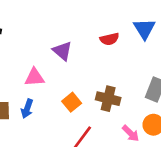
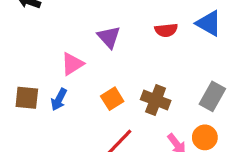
blue triangle: (144, 29) -> (209, 23), turned -35
pink triangle: (35, 77) -> (72, 64), turned -35

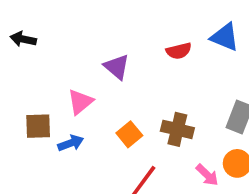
brown square: (27, 98) -> (38, 126), moved
blue arrow: (59, 99) -> (71, 143), turned -130

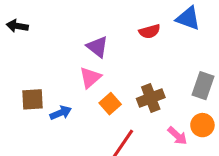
pink triangle: (80, 102) -> (90, 78), moved
brown cross: (177, 129) -> (151, 98), turned -32

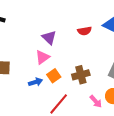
blue arrow: (61, 113) -> (35, 82), moved

